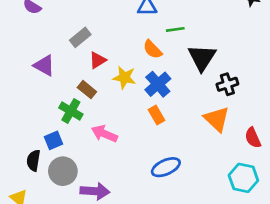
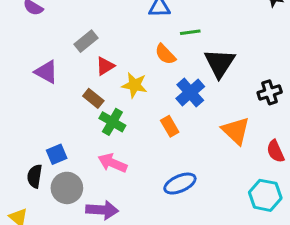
blue cross: (158, 84) -> (190, 92), moved
black cross: (227, 84) -> (270, 92), moved
green cross: (71, 111) -> (112, 122), moved
pink arrow: (104, 134) -> (112, 163), moved

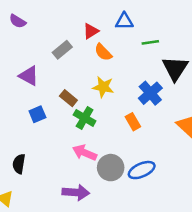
orange semicircle: (165, 54) -> (103, 52), moved
red triangle: (105, 66) -> (91, 31), moved
blue square: (57, 154) -> (37, 114), moved
gray circle: (67, 188) -> (111, 168), moved

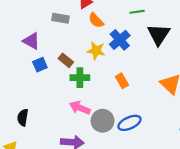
gray rectangle: (62, 50) -> (60, 18), turned 49
blue cross: (150, 93) -> (120, 40), moved
blue square: (37, 114) -> (40, 65), moved
green cross: (85, 118) -> (80, 78), turned -30

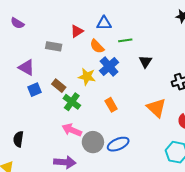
orange semicircle: (96, 20) -> (97, 46), moved
black triangle: (159, 34) -> (145, 61), size x0.6
green cross: (80, 78) -> (72, 102), turned 36

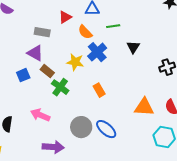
purple triangle: (26, 68) -> (35, 53), moved
orange triangle: (156, 108) -> (144, 107), moved, turned -40
pink arrow: (72, 130) -> (40, 115), moved
blue ellipse: (118, 144) -> (106, 129), turned 65

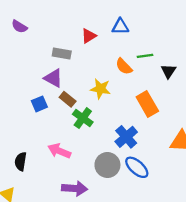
green line: (113, 26) -> (145, 56), moved
orange semicircle: (85, 32) -> (124, 66), moved
blue cross: (97, 52) -> (126, 137), moved
orange rectangle: (99, 90) -> (147, 104), moved, size x1.5

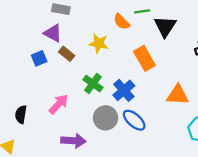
black triangle: (168, 71) -> (165, 26), size x1.5
green cross: (83, 118) -> (93, 84), moved
pink arrow: (59, 151) -> (59, 104), turned 110

